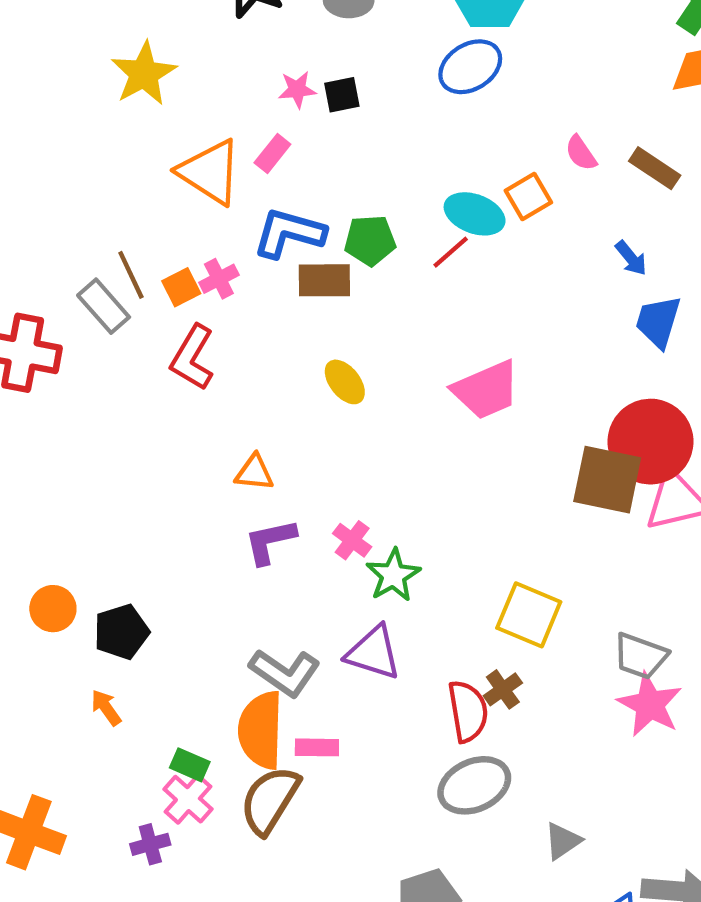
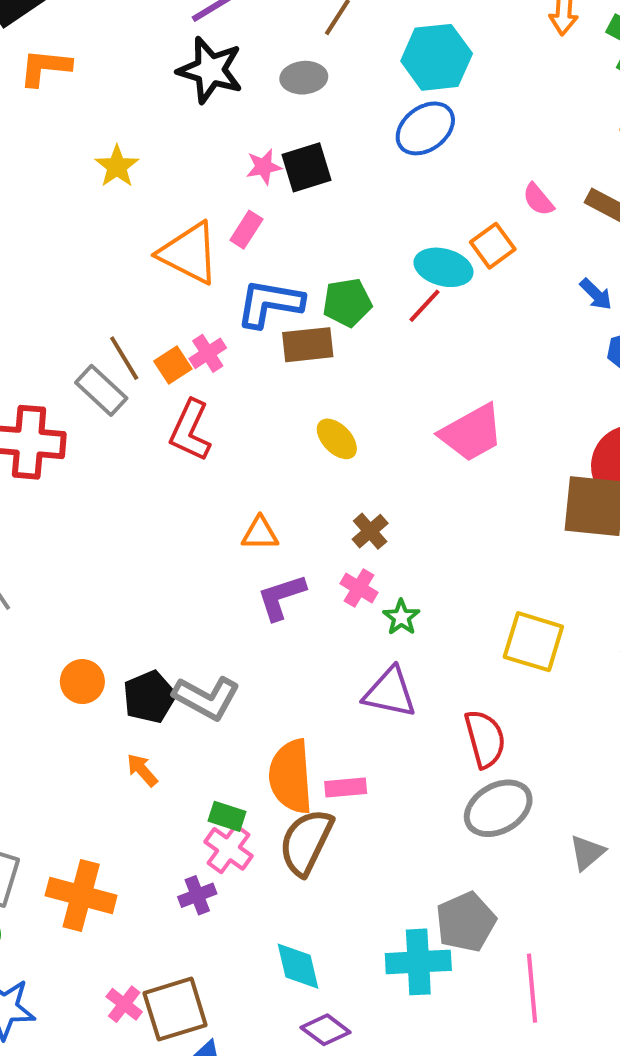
yellow star: (144, 74) -> (117, 166), size x0.7
black square: (342, 95) -> (306, 167), size x1.4
green star: (393, 575) -> (401, 617), size x0.7
gray L-shape: (285, 672) -> (206, 698), moved
brown cross: (503, 689) -> (370, 531), moved

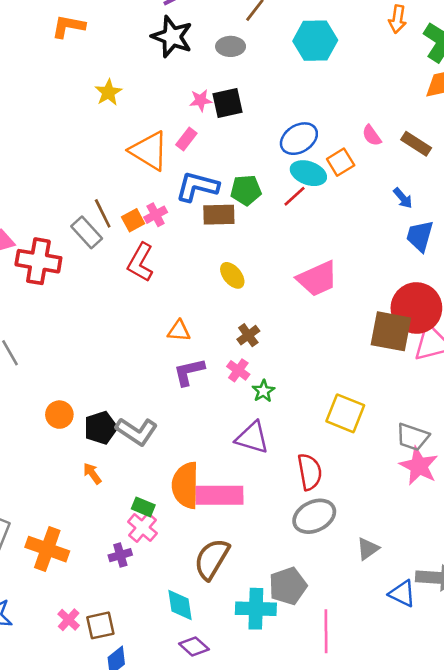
blue ellipse: (425, 128) -> (299, 139), moved
pink rectangle: (346, 788) -> (219, 495), size x1.8
brown semicircle: (306, 842) -> (212, 559), moved
brown square: (175, 1009) -> (100, 625), size x0.7

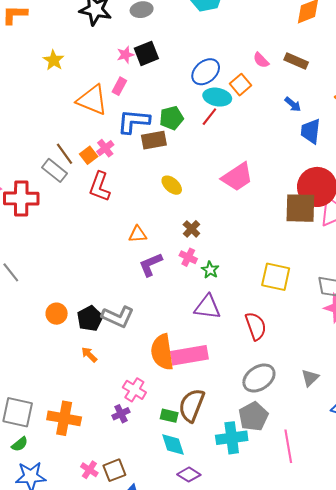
green rectangle: (143, 507) -> (169, 416), moved
gray ellipse: (314, 516) -> (259, 378), moved

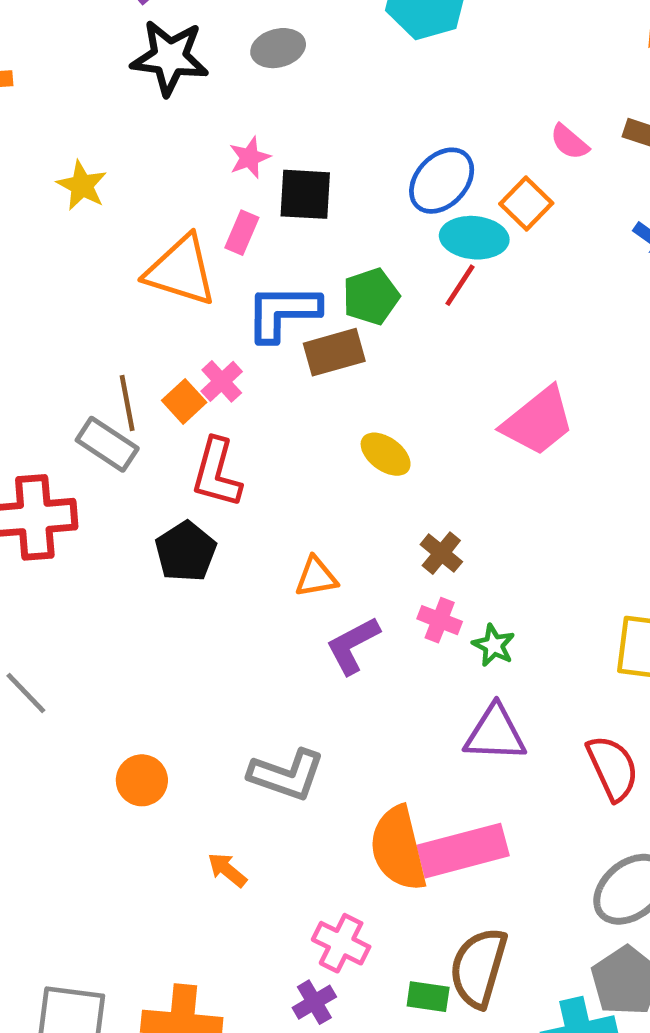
black square: (146, 53) -> (305, 194), moved, turned 30
brown line: (64, 154) -> (127, 403), turned 30
black pentagon: (90, 318) -> (186, 552), moved

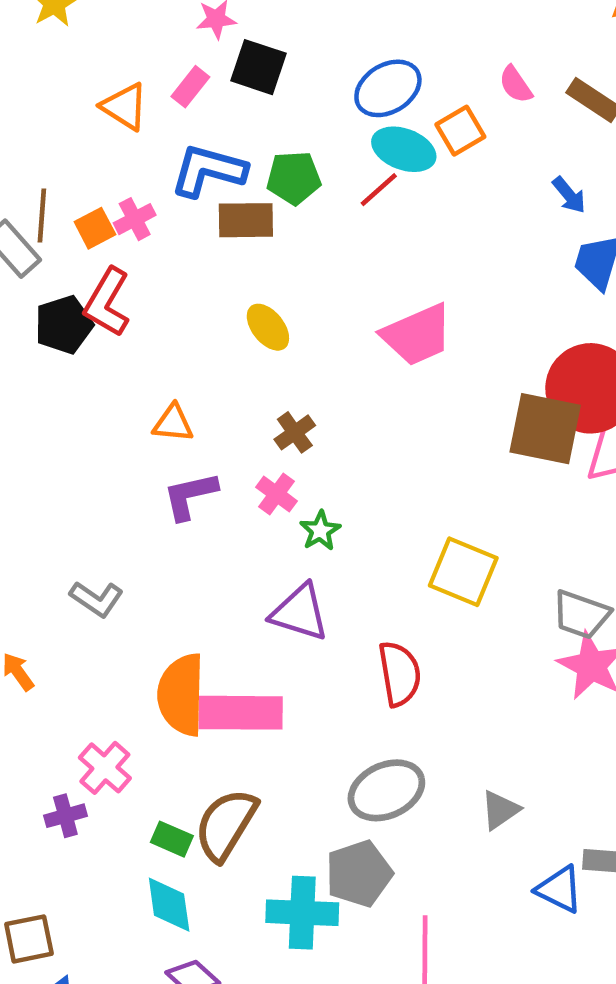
orange triangle: (181, 271) -> (125, 107), size x0.7
black pentagon: (186, 552) -> (64, 325), moved
gray L-shape: (287, 775) -> (97, 599), size x0.7

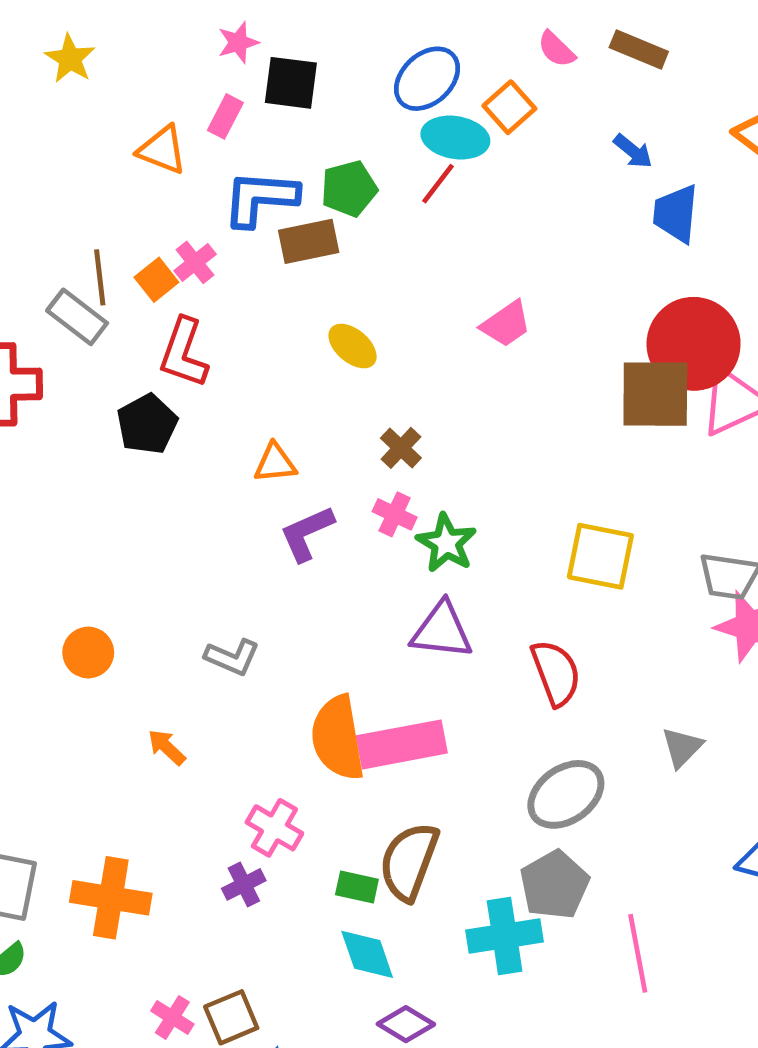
black pentagon: (64, 325) -> (147, 424), moved
pink trapezoid: (417, 335) -> (506, 324), size x0.7
green star: (320, 531) -> (446, 543), size x1.4
gray triangle: (500, 810) -> (682, 747), moved

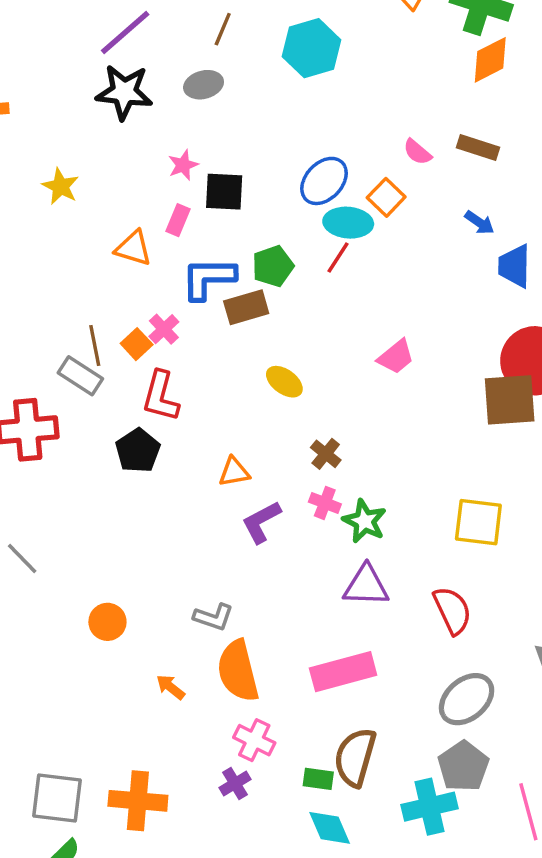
orange semicircle: (338, 738) -> (238, 671), moved

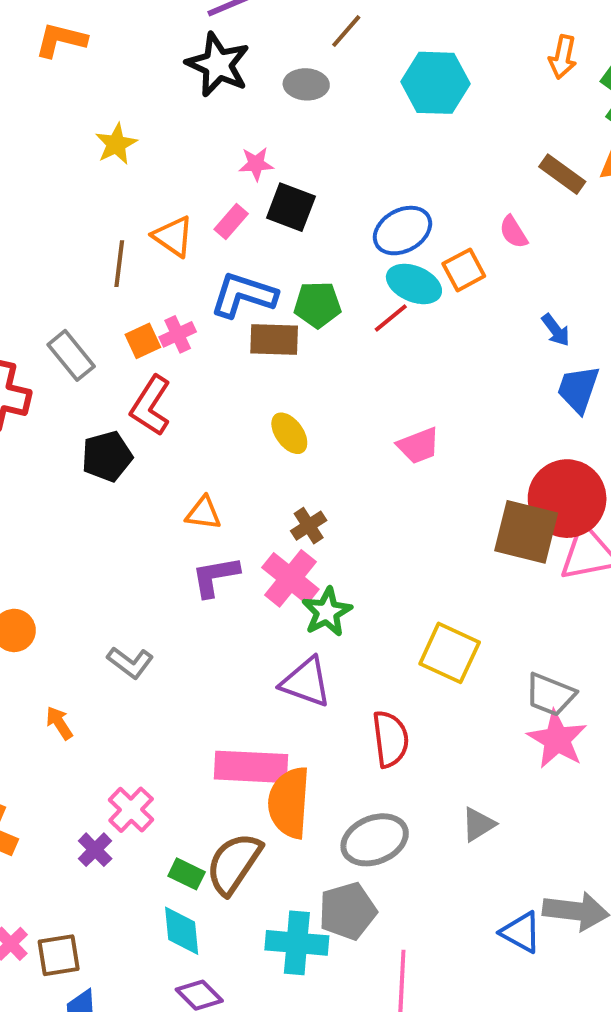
brown rectangle: (478, 148) -> (562, 174), moved
brown line: (95, 345) -> (119, 264), moved
pink cross: (325, 503) -> (290, 578), size x1.6
orange semicircle: (238, 671) -> (289, 803), moved
purple cross: (235, 784) -> (95, 850), turned -32

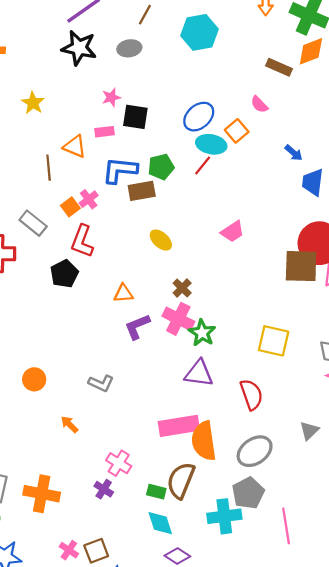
pink rectangle: (231, 222) -> (104, 132), turned 54

